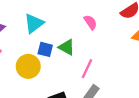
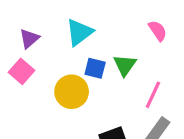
green triangle: (67, 47) -> (125, 65), turned 36

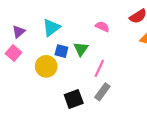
pink semicircle: (158, 31) -> (102, 27), turned -32

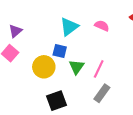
cyan triangle: (51, 28) -> (69, 27), moved
green triangle: (81, 49) -> (77, 67), moved
black square: (74, 99) -> (56, 101), moved

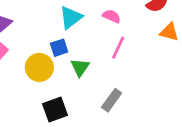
blue square: (60, 51) -> (59, 48), turned -32
pink line: (99, 69) -> (118, 48), moved

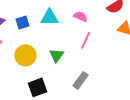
cyan triangle: (71, 18) -> (49, 17), turned 36
blue square: (59, 48) -> (22, 22), moved

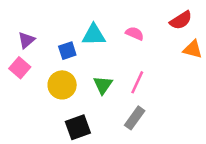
blue square: (22, 22) -> (67, 51), moved
pink line: (85, 40) -> (137, 82), moved

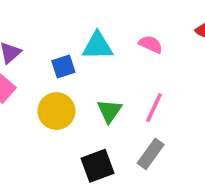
black square: (78, 127) -> (98, 166), moved

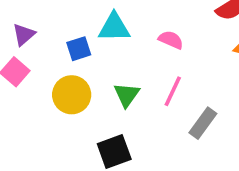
pink semicircle: (151, 44) -> (171, 40), moved
gray rectangle: (151, 154) -> (203, 123), moved

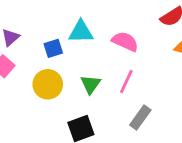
pink semicircle: (171, 40) -> (125, 41), size x1.4
gray rectangle: (203, 123) -> (140, 117), moved

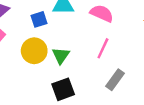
green triangle: (91, 84) -> (61, 56), moved

